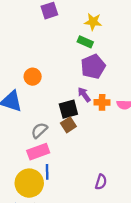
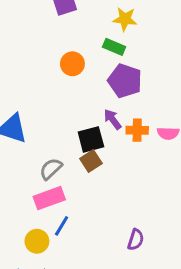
purple pentagon: (93, 67) -> (125, 81), turned -30
orange circle: (33, 77) -> (72, 64), moved
blue line: (47, 172) -> (62, 226), turned 32
yellow circle: (29, 183) -> (37, 241), size x0.6

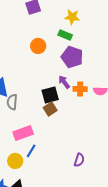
gray semicircle: (51, 169) -> (12, 102), moved, turned -42

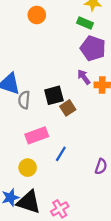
orange circle: (38, 46) -> (37, 15), moved
black square: (50, 95) -> (54, 95), moved
blue line: (31, 151) -> (61, 154), moved

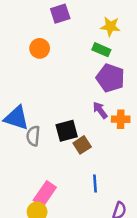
orange circle: (37, 15) -> (40, 48), moved
pink rectangle: (37, 135) -> (45, 194), moved, turned -35
blue line: (61, 154) -> (95, 184), moved, turned -35

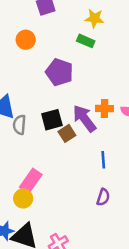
purple pentagon: (110, 78) -> (59, 72), moved
purple arrow: (100, 110) -> (84, 118), moved, size x1.6
blue line: (95, 184) -> (103, 160), moved

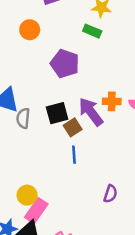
blue line: (103, 160) -> (74, 155), moved
pink rectangle: (31, 181) -> (36, 211), moved

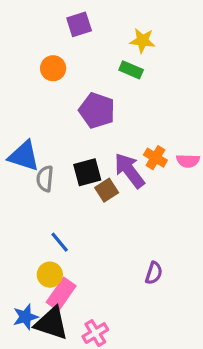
orange cross: (112, 101) -> (155, 158), turned 30
blue line: (74, 155) -> (60, 242), moved, turned -36

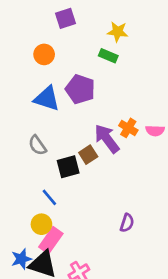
blue triangle: (24, 156) -> (47, 99), moved
black square: (87, 172) -> (68, 167), moved
gray semicircle: (45, 179) -> (37, 145), turned -40

